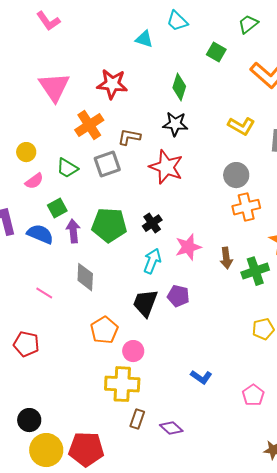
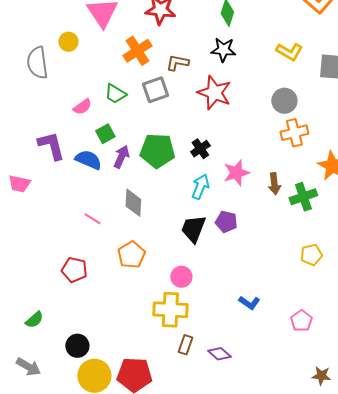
yellow circle: (26, 152) -> (68, 42), moved
purple arrow: (73, 231) -> (121, 157), turned 30
orange pentagon: (104, 330) -> (131, 255), moved

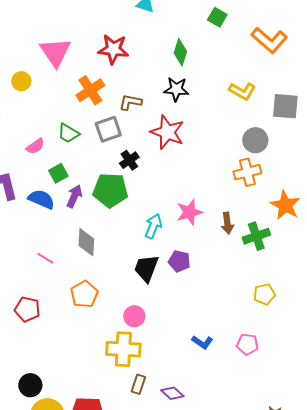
gray circle: (284, 101) -> (255, 140), moved
black cross: (200, 149) -> (129, 160), moved
pink pentagon: (301, 321) -> (247, 344), moved, turned -30

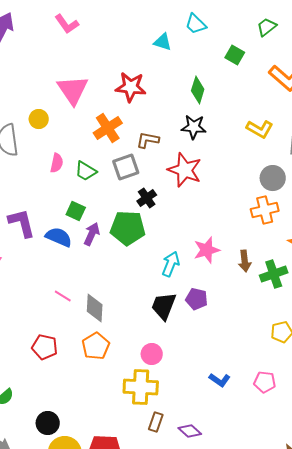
pink semicircle: (35, 146) -> (57, 163), moved, turned -42
green square: (58, 173) -> (76, 211), turned -36
gray diamond: (86, 242) -> (95, 308), moved
orange pentagon: (84, 294) -> (96, 346), moved

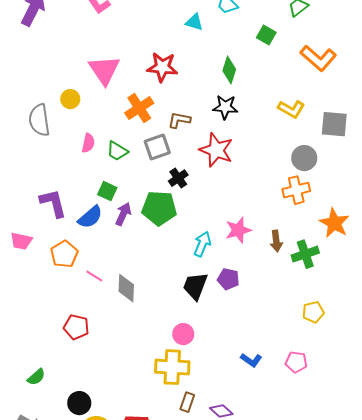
blue semicircle: (59, 237) -> (90, 217), turned 116
orange pentagon: (96, 346) -> (64, 254), moved

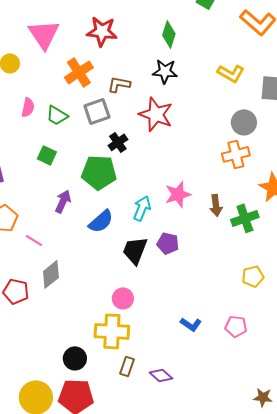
purple arrow: (123, 214) -> (63, 201), moved
blue semicircle: (90, 217) -> (101, 221), moved
gray diamond: (126, 288) -> (51, 274), moved, turned 48
black circle: (79, 403) -> (75, 358), moved

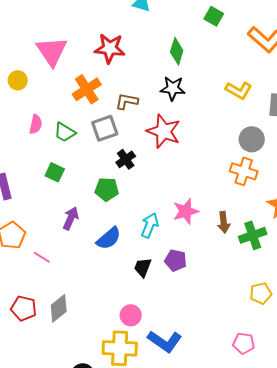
orange cross: (236, 154) -> (244, 171), turned 32
green pentagon: (99, 172) -> (107, 189), size x0.7
black trapezoid: (135, 250) -> (143, 267), size x0.7
gray diamond: (51, 274) -> (59, 308), moved
blue L-shape: (191, 324) -> (165, 341), moved, size x1.6

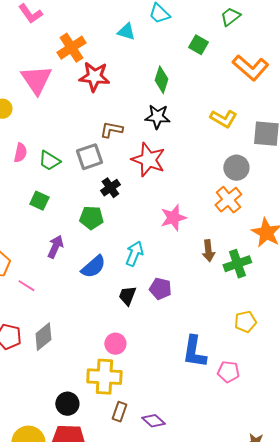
orange cross: (87, 89) -> (71, 48), moved
orange cross: (244, 171) -> (228, 200), turned 32
pink star: (186, 211) -> (173, 218), moved
blue L-shape: (165, 341) -> (194, 352), moved, turned 64

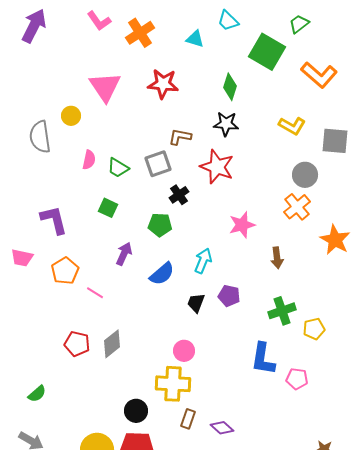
green square: (198, 45) -> (267, 52), size x1.8
orange cross: (71, 48) -> (140, 33), moved
green cross: (237, 264) -> (282, 311), moved

